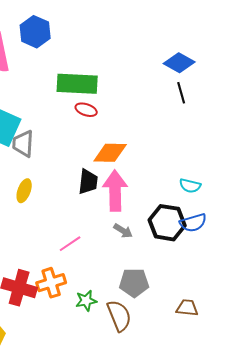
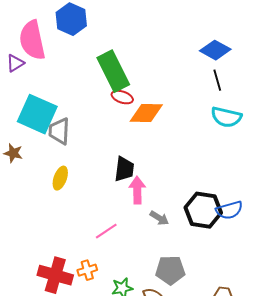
green rectangle: (77, 84) -> (113, 71), turned 60
orange diamond: (110, 153) -> (146, 113), moved
cyan semicircle: (190, 186) -> (226, 117), moved, size x1.4
pink arrow: (115, 191) -> (137, 190), moved, size x0.7
orange cross: (51, 283) -> (87, 270), size x0.7

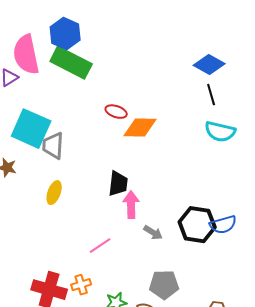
green rectangle: (113, 71) -> (71, 63), moved, turned -36

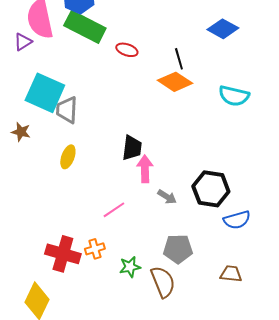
black line: (211, 95) -> (179, 59), moved
red ellipse: (116, 112) -> (127, 50), moved
orange diamond: (140, 128) -> (175, 82), moved, turned 32
blue semicircle: (223, 225) -> (237, 220), moved

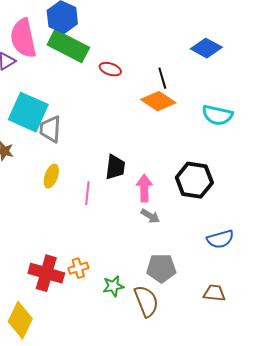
pink arrow: (145, 169) -> (144, 188), moved
black hexagon: (211, 189) -> (194, 180), moved
pink line: (114, 210) -> (87, 193), moved, turned -50

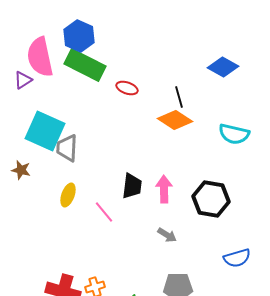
pink arrow: (144, 188) -> (164, 189), moved
pink line: (87, 193) -> (104, 212), turned -45

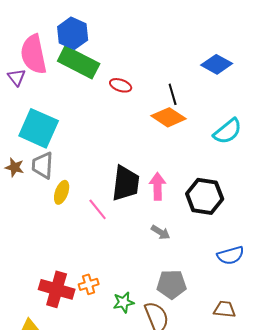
purple triangle: (23, 80) -> (17, 77), turned -36
cyan semicircle: (234, 134) -> (228, 131), turned -52
gray trapezoid: (67, 148) -> (43, 165), moved
black trapezoid: (132, 186) -> (126, 183), size x1.4

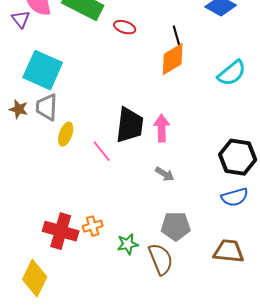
orange diamond: (169, 117) -> (173, 59), turned -64
black hexagon: (205, 196) -> (238, 157), moved
brown trapezoid: (225, 309) -> (229, 251), size x1.4

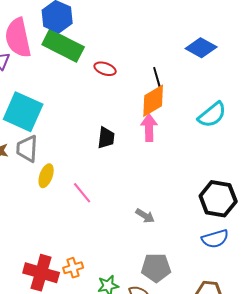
black trapezoid: (130, 125) -> (106, 138), moved, size x0.6
pink arrow: (162, 128) -> (149, 128), moved

